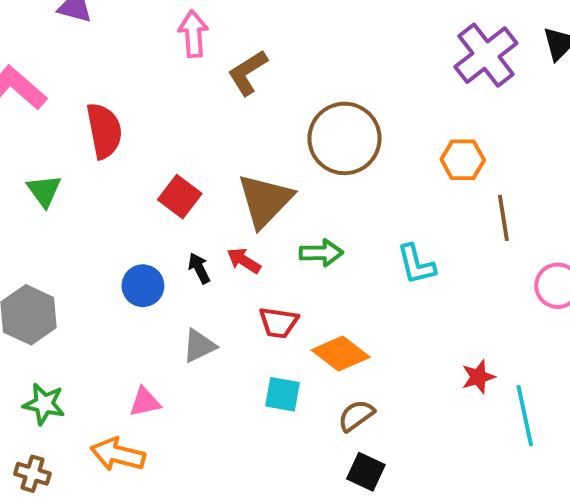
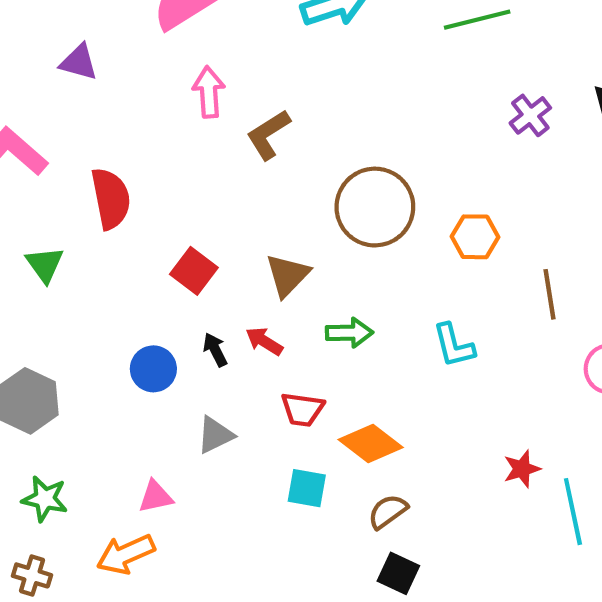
purple cross: (486, 55) -> (530, 115), size x0.6
orange hexagon: (463, 160) -> (475, 237), moved
brown triangle: (265, 200) -> (288, 275), size x0.7
orange arrow: (118, 454) -> (126, 554), turned -38

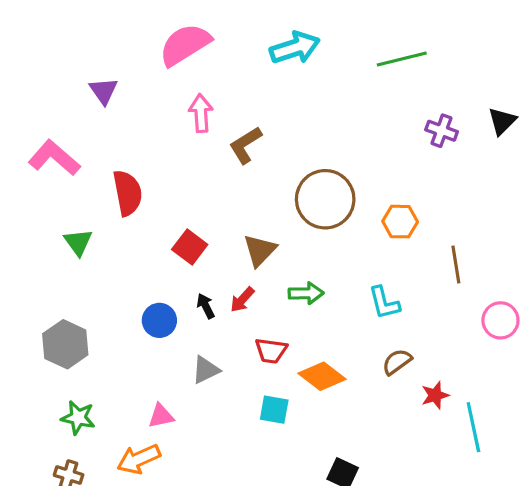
purple triangle: (79, 62) -> (104, 91), turned 40
purple cross: (530, 115) -> (442, 131), turned -32
red arrow: (264, 341) -> (242, 300), turned -80
brown semicircle: (388, 512) -> (397, 362), moved

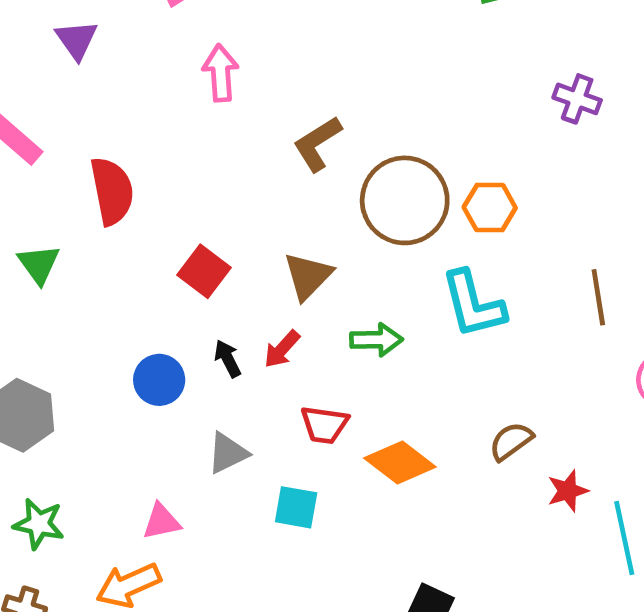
brown L-shape: (245, 145) -> (317, 144), moved
orange hexagon: (400, 222) -> (490, 207), moved
cyan L-shape: (384, 303) -> (473, 304), moved, size x1.4
cyan square: (274, 410) -> (296, 507), moved

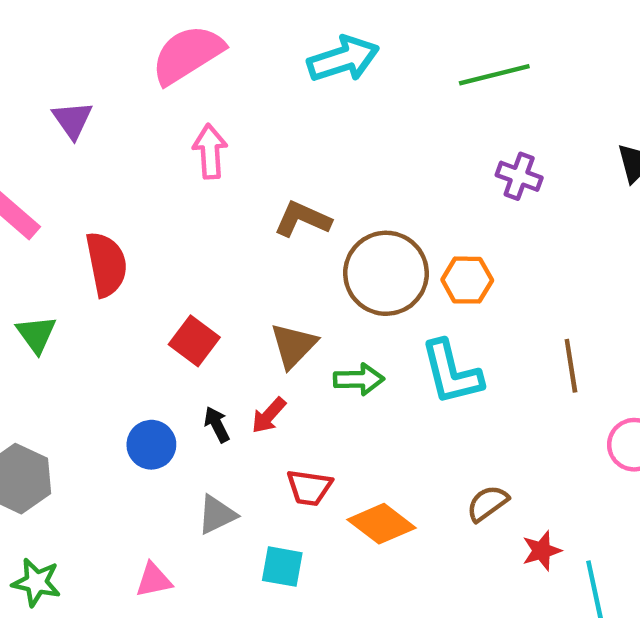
purple cross: (577, 99) -> (519, 176), moved
brown L-shape: (317, 144) -> (303, 219), turned 56
green arrow: (376, 340) -> (359, 379), moved

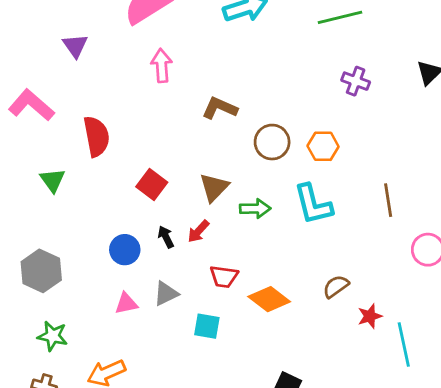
brown circle: (386, 273) -> (272, 142), size x0.7
pink triangle: (154, 580) -> (126, 303), moved

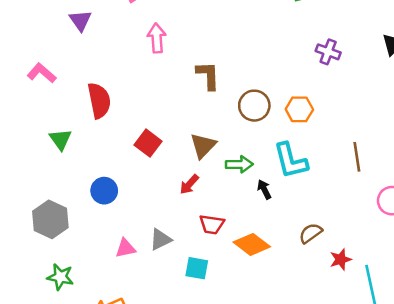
pink L-shape: (31, 105) -> (42, 73), size x0.7
brown L-shape: (220, 108) -> (208, 76), turned 64
black arrow: (166, 237) -> (264, 189), moved
blue circle: (125, 250) -> (104, 191), moved

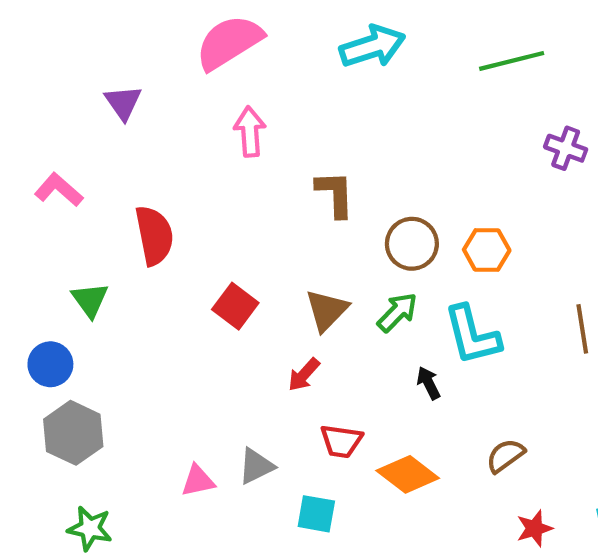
purple cross: (328, 52) -> (566, 148), moved
green arrow: (239, 164) -> (397, 312), moved, turned -44
blue circle: (104, 191) -> (50, 364), moved
red star: (341, 259) -> (534, 528), moved

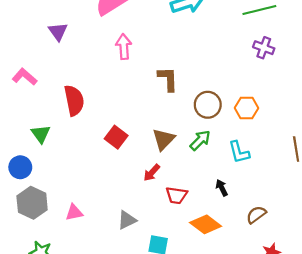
purple cross: (566, 148) -> (264, 48), moved
cyan L-shape: (472, 335) -> (239, 152), size x0.7
black arrow: (429, 383) -> (222, 188), moved
red trapezoid: (341, 441) -> (176, 195), moved
pink triangle: (198, 481) -> (74, 213), moved

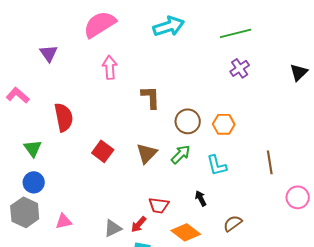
purple cross: (264, 48) -> (240, 68), turned 36
blue circle: (20, 167) -> (34, 182), moved
red arrow: (152, 173) -> (139, 224), moved

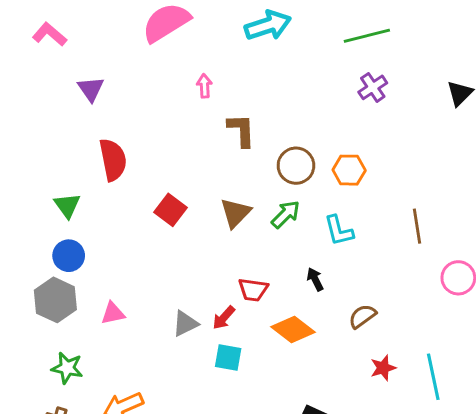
purple triangle: (49, 53) -> (91, 89), moved
pink arrow: (110, 67) -> (204, 86), moved, size x0.7
pink L-shape: (18, 95) -> (49, 34), moved

